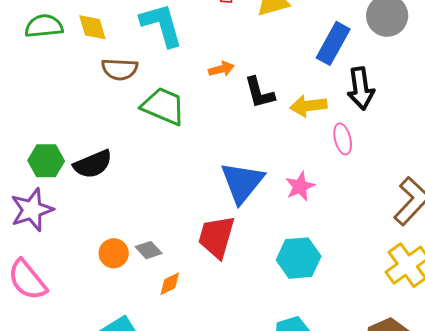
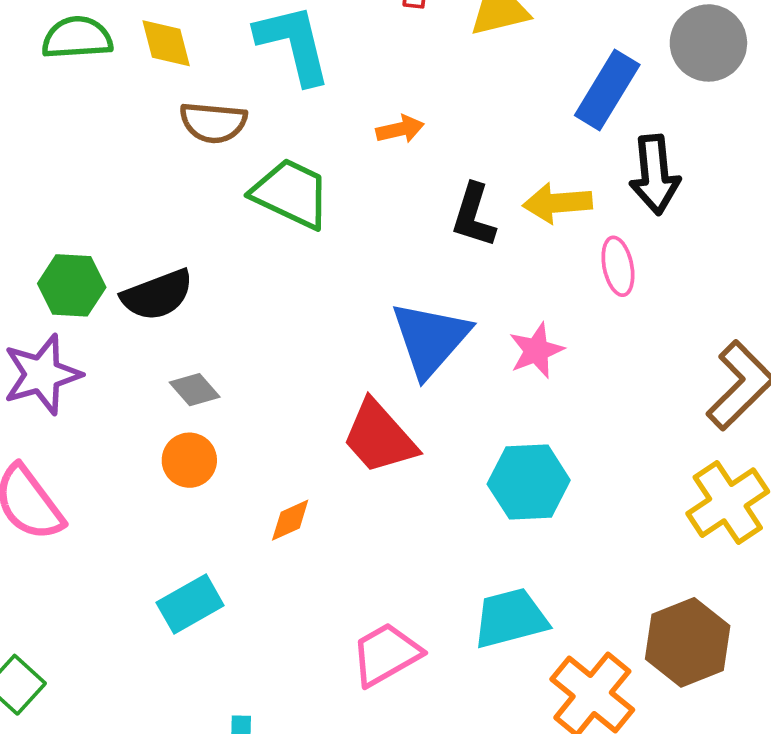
black L-shape: (259, 93) -> (474, 215), moved, turned 30
red trapezoid: (216, 237) -> (379, 437), turned -60
gray diamond: (149, 250) -> (195, 390), moved

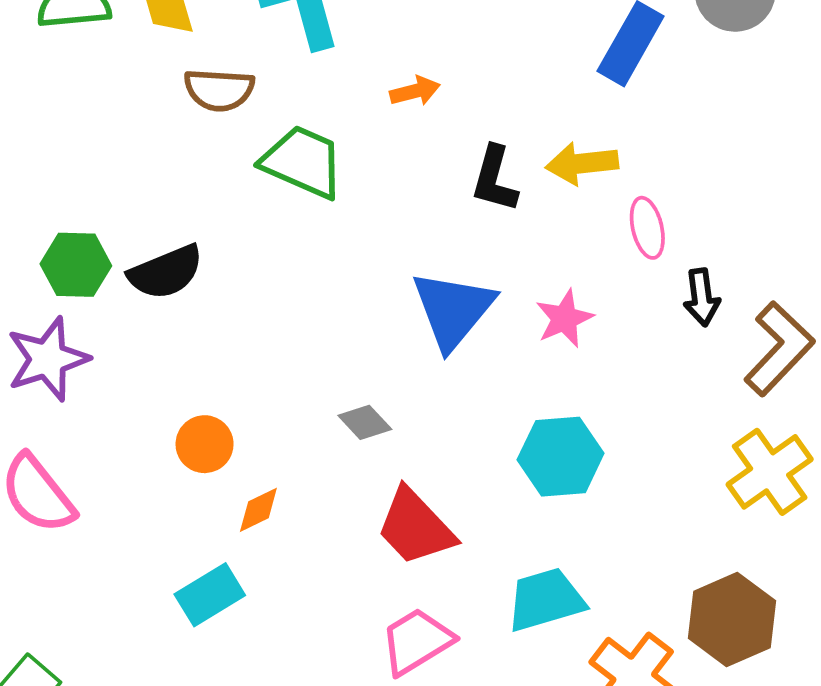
black arrow: (655, 175) -> (702, 297), moved, size x0.7
gray diamond: (195, 390) -> (365, 422), moved
red trapezoid: (379, 437) -> (415, 527), moved
orange diamond: (290, 520) -> (258, 510), moved

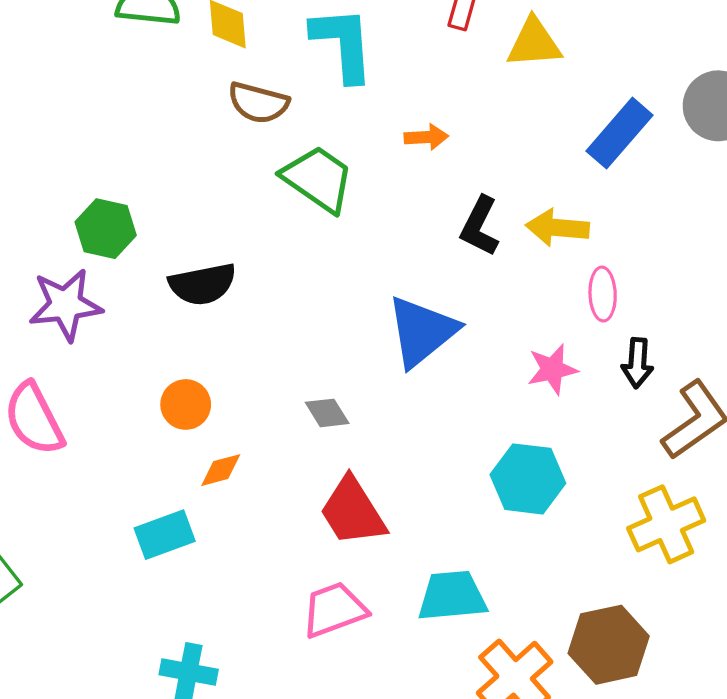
black semicircle: (166, 272) -> (203, 284), moved
pink star: (564, 319) -> (552, 369), moved
cyan hexagon: (561, 457) -> (528, 479), moved

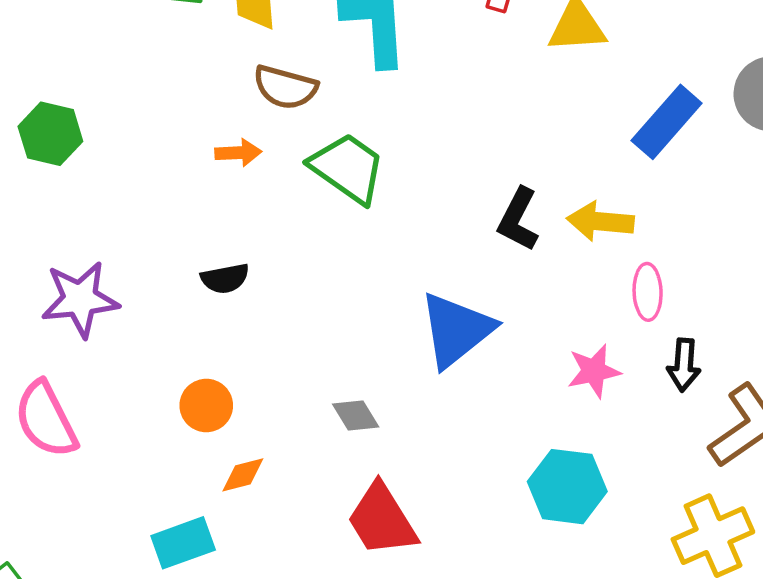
orange arrow: (426, 137) -> (238, 153), moved
green hexagon: (106, 229) -> (50, 134), moved
black semicircle: (203, 284) -> (225, 278), size x0.7

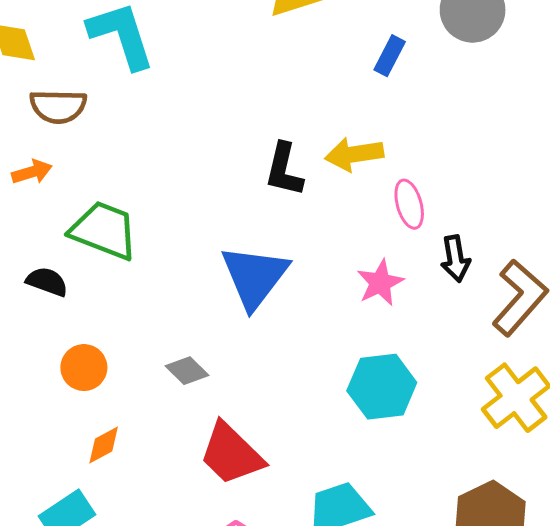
blue rectangle: (667, 122) -> (390, 56), size x0.6
green trapezoid: (348, 168) -> (104, 230), moved
black semicircle: (225, 278) -> (47, 282), turned -135
orange circle: (206, 405) -> (84, 368), moved

